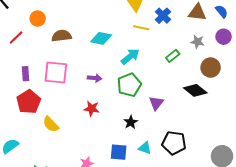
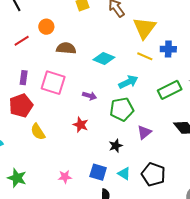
blue cross: (163, 16) -> (168, 49), turned 35
green rectangle: (173, 56) -> (170, 90), size x1.6

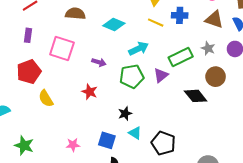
purple rectangle: (24, 78) -> (28, 35), moved
purple triangle: (144, 132) -> (161, 75), moved
cyan triangle: (124, 174) -> (135, 133), moved

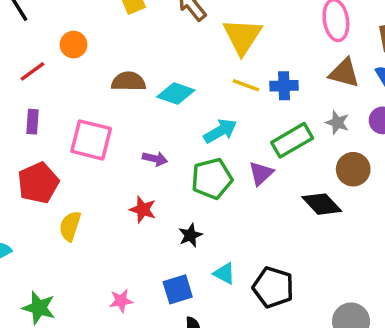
brown semicircle: (75, 14) -> (129, 82), moved
blue cross: (180, 15) -> (284, 86), moved
yellow semicircle: (46, 99) -> (70, 226), turned 54
black star: (125, 114) -> (190, 235), moved
blue square: (107, 140) -> (178, 289), turned -30

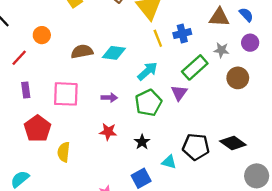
yellow line: (246, 85) -> (158, 38), turned 60
black diamond: (322, 204) -> (233, 143), moved
black pentagon: (273, 287) -> (196, 147), moved

